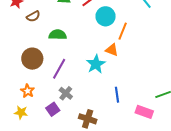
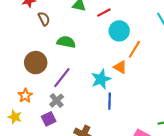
brown semicircle: (33, 16) -> (44, 19), turned -96
gray cross: (66, 93) -> (57, 101), moved
blue line: (117, 95) -> (110, 101), moved

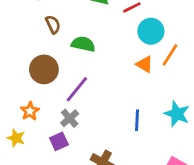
brown semicircle: (44, 19) -> (53, 24), moved
orange triangle: (120, 67) -> (145, 64), moved
cyan star: (101, 79) -> (177, 114), moved, turned -30

